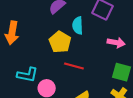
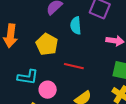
yellow pentagon: (60, 42) -> (47, 44), moved

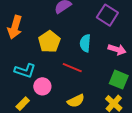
cyan semicircle: (76, 26) -> (85, 43), moved

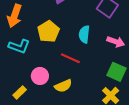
cyan L-shape: (25, 71) -> (19, 46), moved
yellow semicircle: (76, 101) -> (63, 86), moved

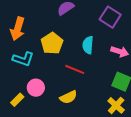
pink circle: (40, 76) -> (36, 88), moved
yellow rectangle: (20, 92) -> (17, 100), moved

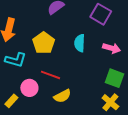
red line: (75, 69) -> (50, 75), moved

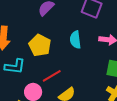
red line: (50, 75) -> (52, 76), turned -42

